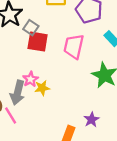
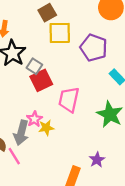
red square: (38, 42) -> (41, 80), turned -35
pink trapezoid: (74, 47) -> (69, 100), moved

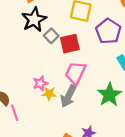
red square: (41, 80) -> (70, 44), moved
gray arrow: (21, 133) -> (68, 96), moved

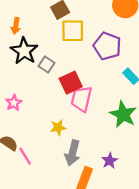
red square: (70, 44) -> (71, 83), moved
pink star: (40, 83) -> (14, 103), moved
gray arrow: (68, 96) -> (73, 153), moved

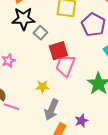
black star: (24, 51) -> (23, 19), turned 30
pink line: (25, 156) -> (11, 107), turned -49

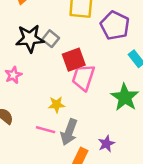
black star: (23, 19) -> (30, 39), moved
pink line: (11, 107) -> (46, 130), moved

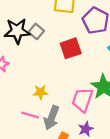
red square: (74, 60) -> (71, 48), moved
pink trapezoid: (83, 77) -> (82, 100), moved

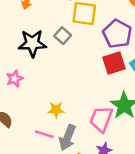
gray square: (36, 31) -> (63, 36), moved
red square: (71, 48) -> (114, 63), moved

